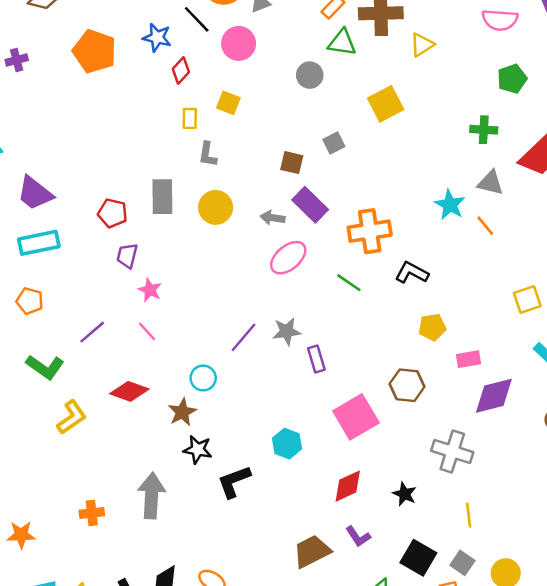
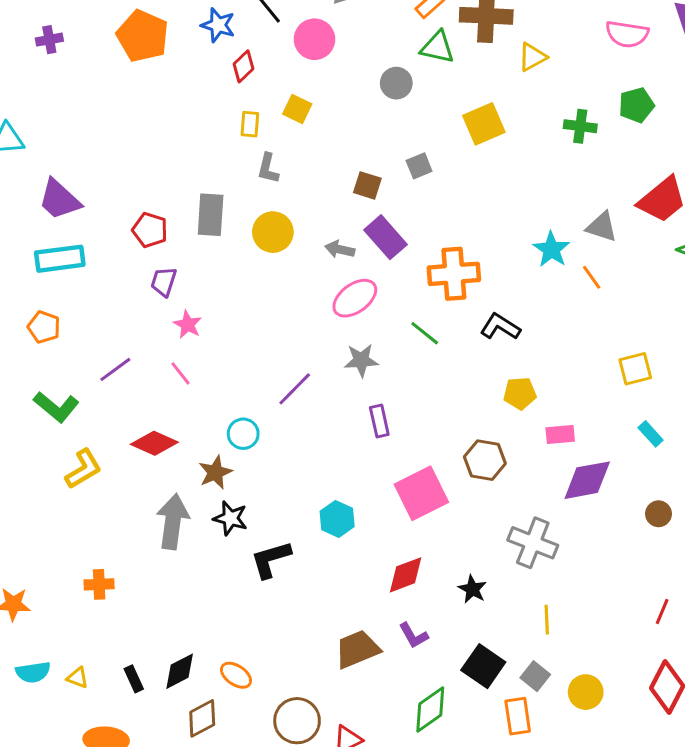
green cross: (484, 130) -> (580, 126), moved
gray star: (287, 331) -> (361, 360), moved
gray arrow: (151, 496) -> (173, 522), moved

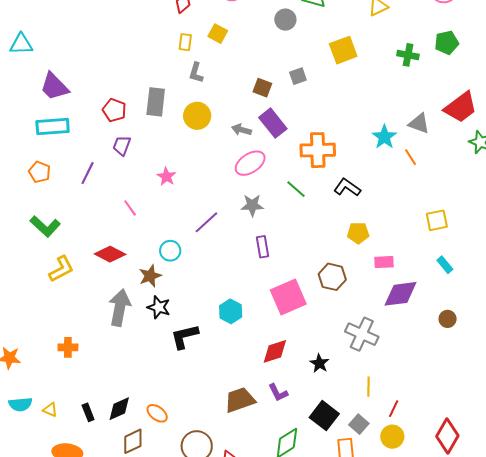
pink star: (188, 325) -> (166, 177), moved
purple line: (115, 369) -> (88, 173), moved, turned -30
red line: (662, 612) -> (394, 409), moved

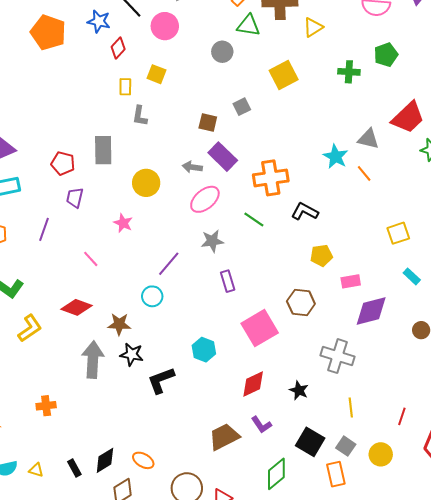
yellow circle: (197, 116) -> (146, 183), moved
cyan circle: (170, 251) -> (152, 296), moved
brown star: (150, 276) -> (119, 324), turned 30
red line: (394, 409) -> (402, 416), moved

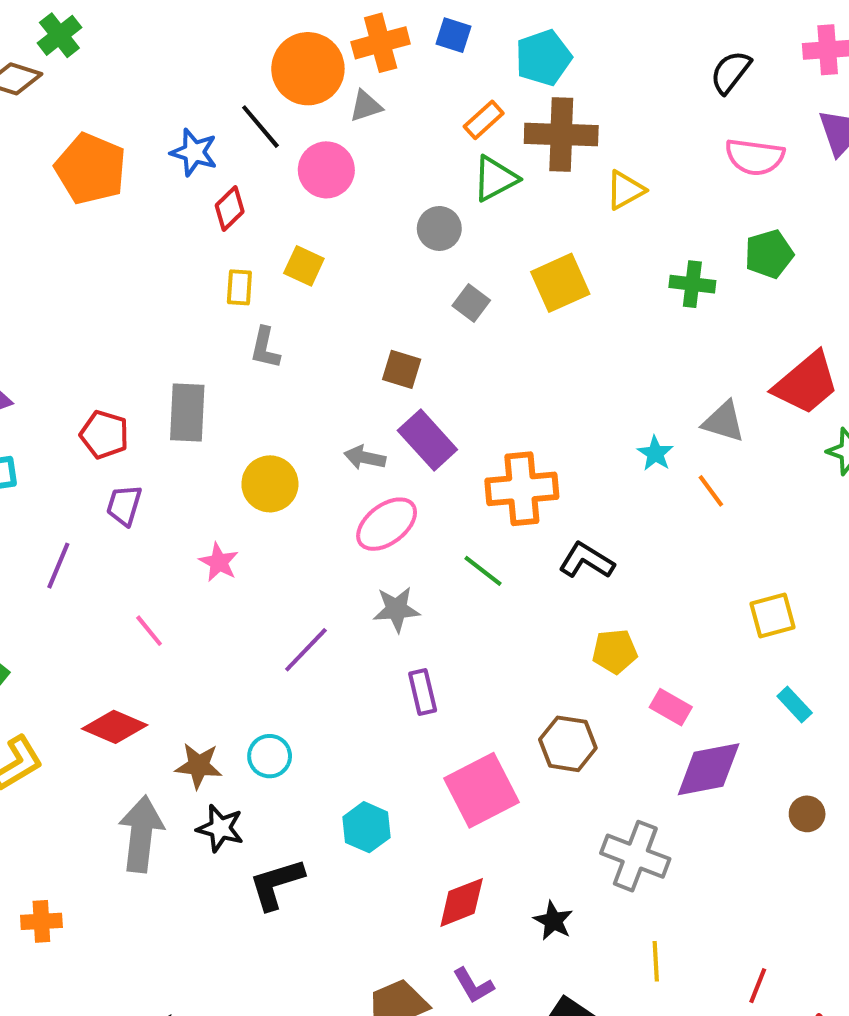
green triangle: (248, 25) -> (495, 179), turned -40
gray square: (242, 107) -> (471, 303), moved, turned -30
cyan star: (336, 157) -> (655, 453), size x0.7
pink rectangle: (351, 281) -> (671, 707), turned 36
cyan circle: (152, 296) -> (270, 756), moved

